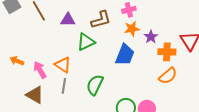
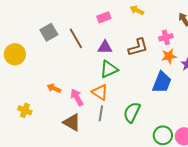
green triangle: (86, 42) -> (109, 69), moved

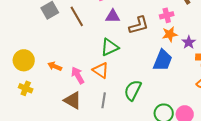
purple triangle: (105, 47) -> (113, 16), moved
yellow circle: (15, 54) -> (24, 60), moved
gray line: (101, 113) -> (104, 100), moved

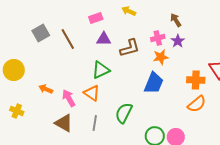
purple star: (189, 42) -> (178, 41), moved
yellow circle: (24, 60) -> (14, 70), moved

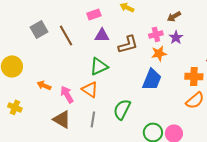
brown arrow: (176, 20) -> (174, 16), turned -88

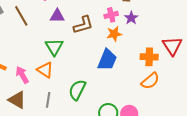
green triangle: (99, 66) -> (54, 47), turned -36

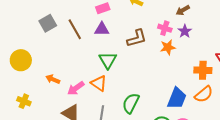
pink cross: (111, 15) -> (165, 28), turned 32
purple triangle: (57, 16) -> (102, 29), moved
blue trapezoid: (107, 60) -> (177, 98), moved
pink arrow: (22, 75) -> (76, 88), turned -96

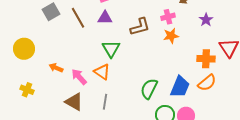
pink cross: (165, 28) -> (168, 17), turned -32
purple star: (185, 31) -> (206, 20), moved
pink arrow: (76, 88) -> (79, 77), turned 84
green semicircle: (131, 103) -> (149, 89), moved

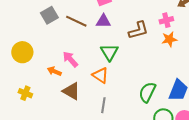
brown line: (78, 18) -> (76, 21), turned -35
pink arrow: (79, 77) -> (70, 59), moved
brown triangle: (74, 102) -> (71, 91), moved

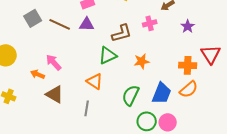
orange star: (169, 39) -> (142, 61), moved
green triangle: (109, 52) -> (108, 55), moved, turned 36
orange triangle: (100, 75) -> (95, 81), moved

